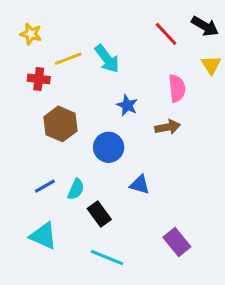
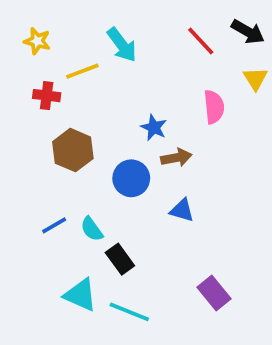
cyan arrow: (107, 59) -> (122, 45), moved
brown arrow: (168, 127) -> (176, 158), moved
blue triangle: (140, 185) -> (182, 210), moved
cyan semicircle: (76, 189) -> (92, 229), turned 120
cyan triangle: (43, 236) -> (80, 295), moved

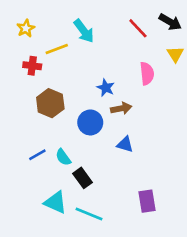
yellow star: (37, 41) -> (26, 28), turned 30
purple rectangle: (214, 293) -> (147, 201), turned 30

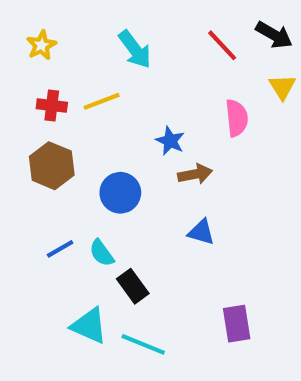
yellow line: (57, 49) -> (102, 101), moved
brown hexagon: (50, 103) -> (52, 166), moved
blue circle: (90, 122) -> (120, 193), moved

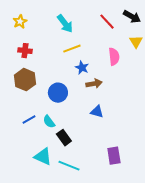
yellow line: (102, 101) -> (72, 49), moved

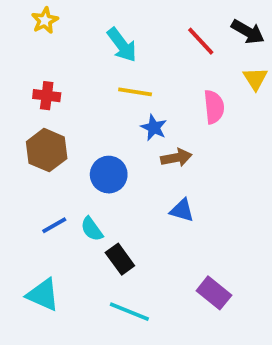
yellow star: (20, 22) -> (45, 20), moved
yellow line: (72, 49) -> (135, 92), turned 30
purple rectangle: (114, 156) -> (214, 293), turned -42
cyan triangle: (43, 157) -> (43, 295), moved

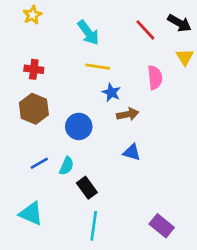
cyan semicircle: (92, 229) -> (66, 166), turned -120
purple rectangle: (214, 293) -> (162, 226), moved
cyan line: (129, 312) -> (94, 226), turned 76

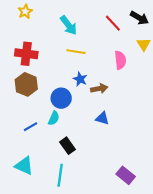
red cross: (34, 69) -> (26, 54), size x1.5
blue star: (111, 92) -> (80, 79), moved
cyan semicircle: (66, 166) -> (54, 118), moved
cyan line: (94, 226) -> (60, 175), moved

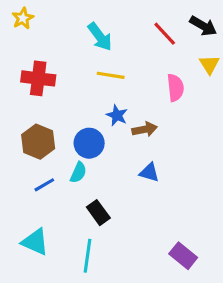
yellow star: (25, 11) -> (23, 18), moved
brown hexagon: (26, 84) -> (38, 142), moved

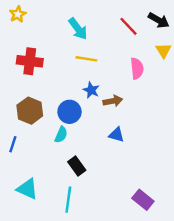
blue line: (44, 185) -> (13, 144), moved, turned -42

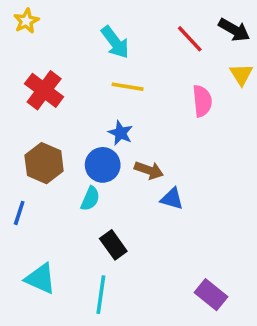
red cross: (30, 61) -> (44, 90), turned 30
blue star: (91, 90) -> (120, 133), moved
brown arrow: (113, 101) -> (149, 170), moved, turned 30

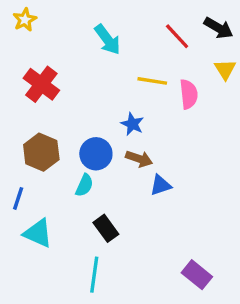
yellow line: (128, 87) -> (152, 81), moved
blue star: (120, 133) -> (132, 124), moved
blue triangle: (172, 199) -> (161, 185), turned -35
cyan triangle: (41, 279) -> (38, 233), moved

